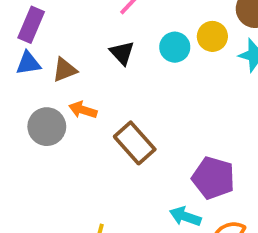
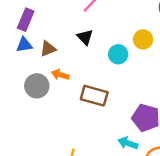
yellow circle: (212, 36) -> (143, 39), moved
cyan circle: (175, 47) -> (118, 54), moved
brown rectangle: (135, 143) -> (94, 96), turned -32

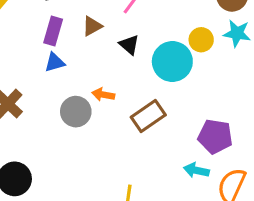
brown triangle: (48, 49) -> (92, 26), moved
cyan circle: (118, 54) -> (172, 62), size x1.6
brown rectangle: (94, 96) -> (148, 116), turned -44

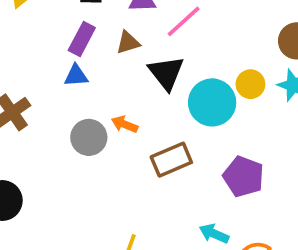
black triangle: (129, 45) -> (166, 73), size x1.5
purple pentagon: (215, 136) -> (243, 177), moved

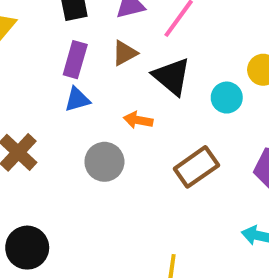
cyan circle: (212, 102) -> (227, 98), size x0.6
orange arrow: (125, 124) -> (138, 120), moved

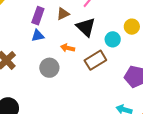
brown rectangle: (196, 167) -> (95, 60), moved

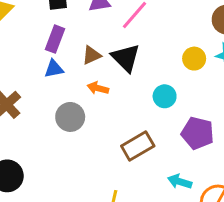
brown triangle: (63, 14) -> (92, 55), moved
cyan circle: (113, 39) -> (165, 96), moved
brown rectangle: (95, 60) -> (138, 146), moved

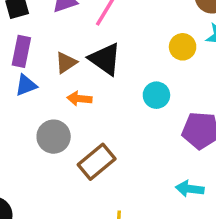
brown rectangle: (138, 146) -> (97, 162), moved

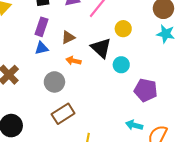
yellow circle: (183, 47) -> (123, 29), moved
black triangle: (105, 59) -> (101, 48), moved
brown rectangle: (97, 162) -> (63, 114), moved

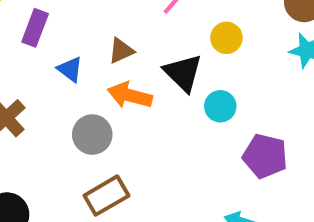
purple rectangle: (42, 27) -> (35, 28), moved
blue triangle: (42, 48) -> (70, 69), turned 48
orange arrow: (73, 61) -> (130, 95), size x1.5

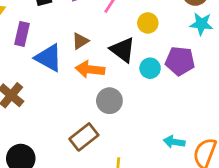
blue triangle: (70, 69) -> (49, 58), size x1.6
gray circle: (92, 135) -> (109, 101), moved
purple pentagon: (265, 156) -> (180, 61), moved

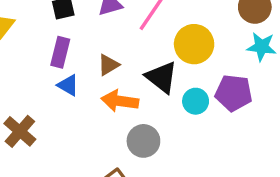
yellow circle: (148, 23) -> (194, 44), size x1.5
purple rectangle: (22, 34) -> (60, 52), moved
blue triangle: (49, 58) -> (68, 85), size x0.6

